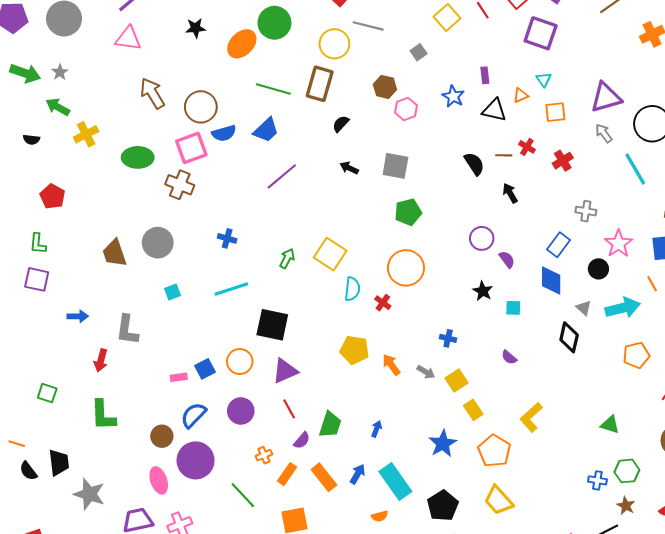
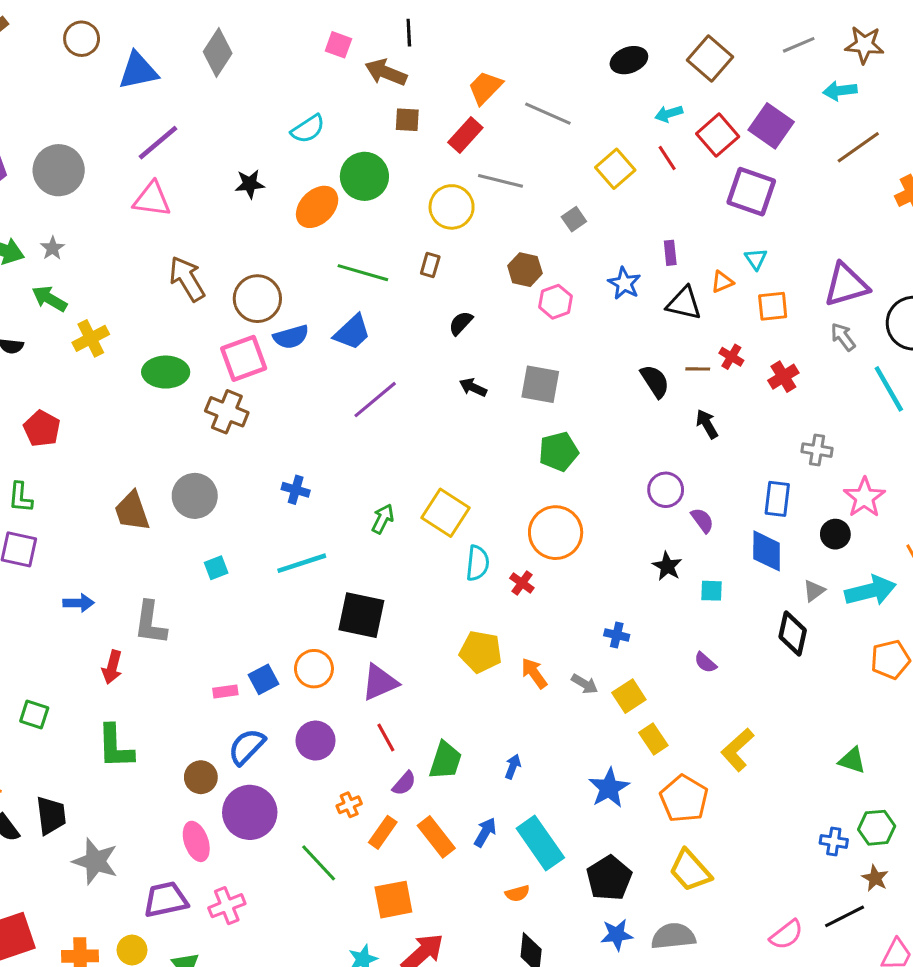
brown rectangle: (320, 84) -> (430, 265), size x0.5
blue rectangle: (558, 245) -> (777, 499), turned -30
gray triangle: (584, 308) -> (814, 591), turned 42

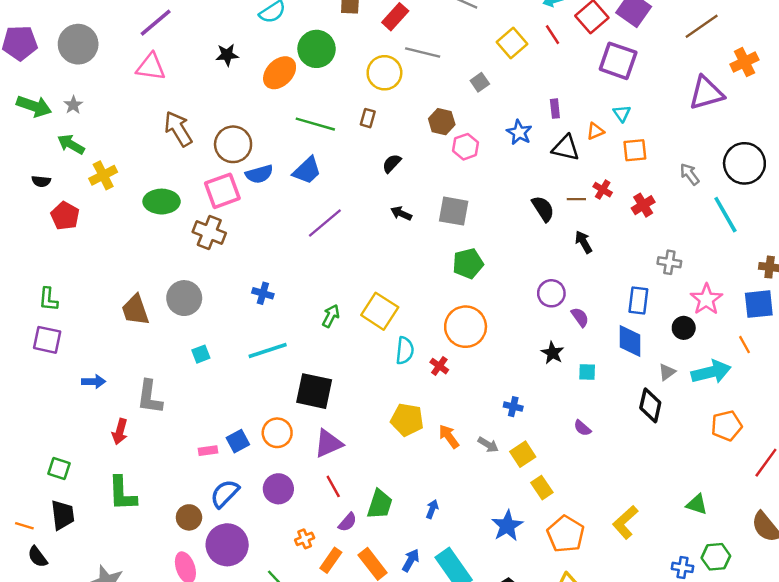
purple triangle: (846, 285) -> (706, 93), moved
red pentagon: (42, 429) -> (65, 216), moved
yellow L-shape: (737, 750) -> (625, 522), moved
black trapezoid: (51, 815) -> (63, 515), moved

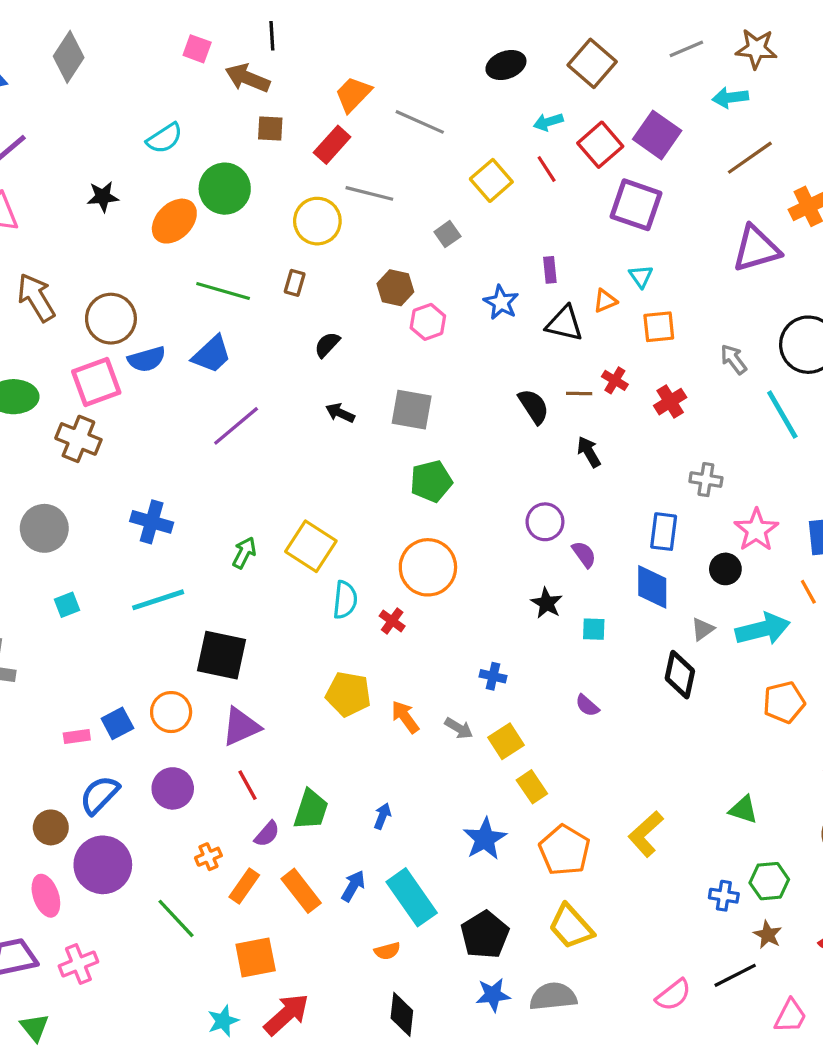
blue cross: (263, 293) -> (152, 522), size x1.4

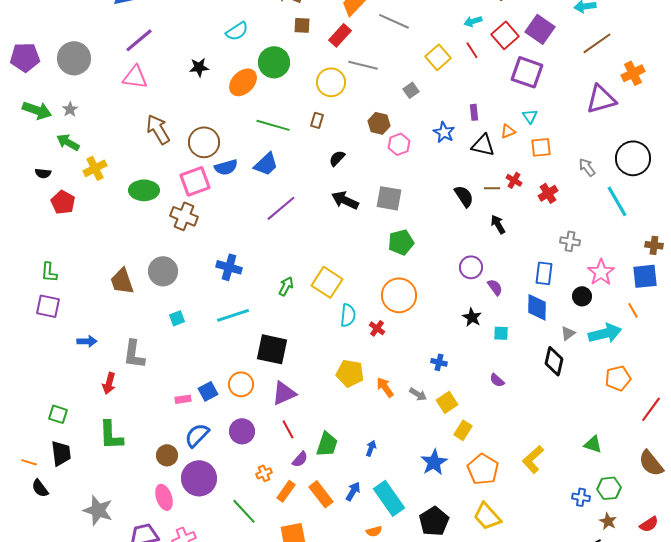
black arrow: (340, 413) -> (345, 200), size x1.5
yellow rectangle: (532, 787) -> (463, 430), turned 66

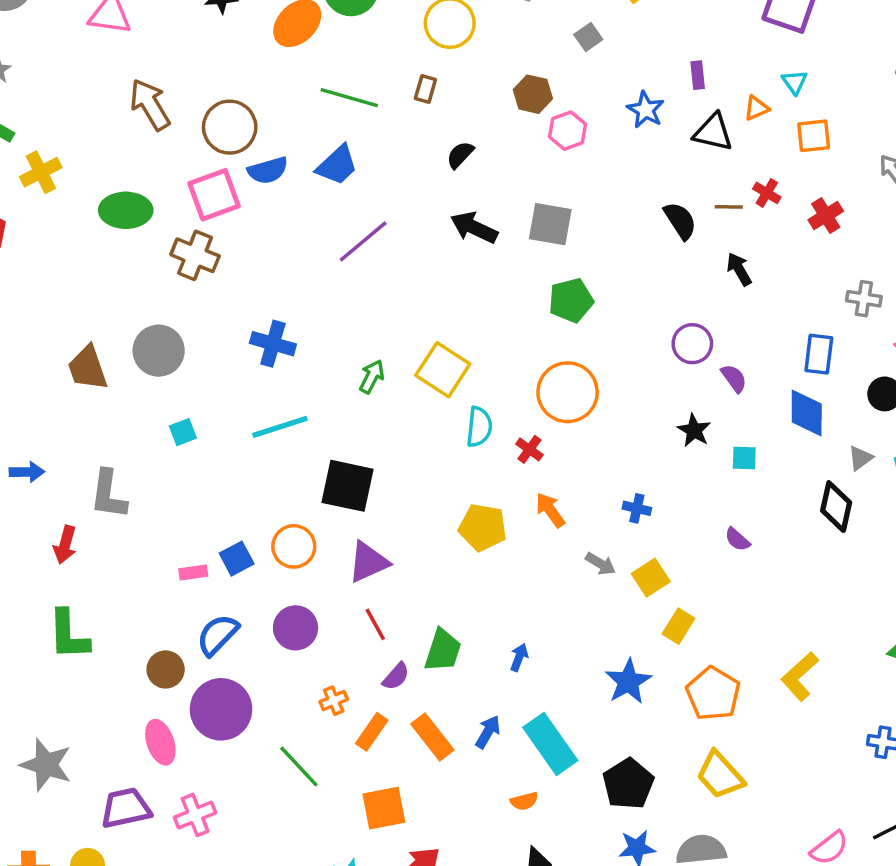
orange arrow: (385, 387) -> (550, 510), moved

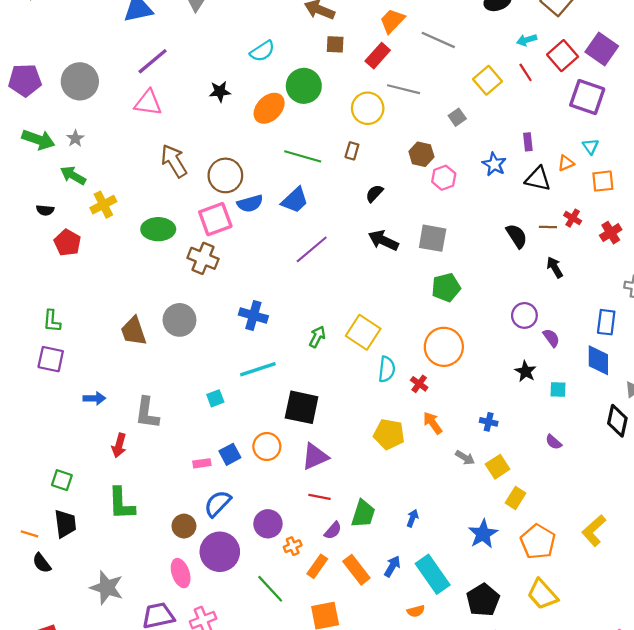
cyan square: (183, 432) -> (215, 398), moved
red line: (375, 624) -> (319, 497), turned -50
purple circle: (296, 628) -> (268, 524), moved

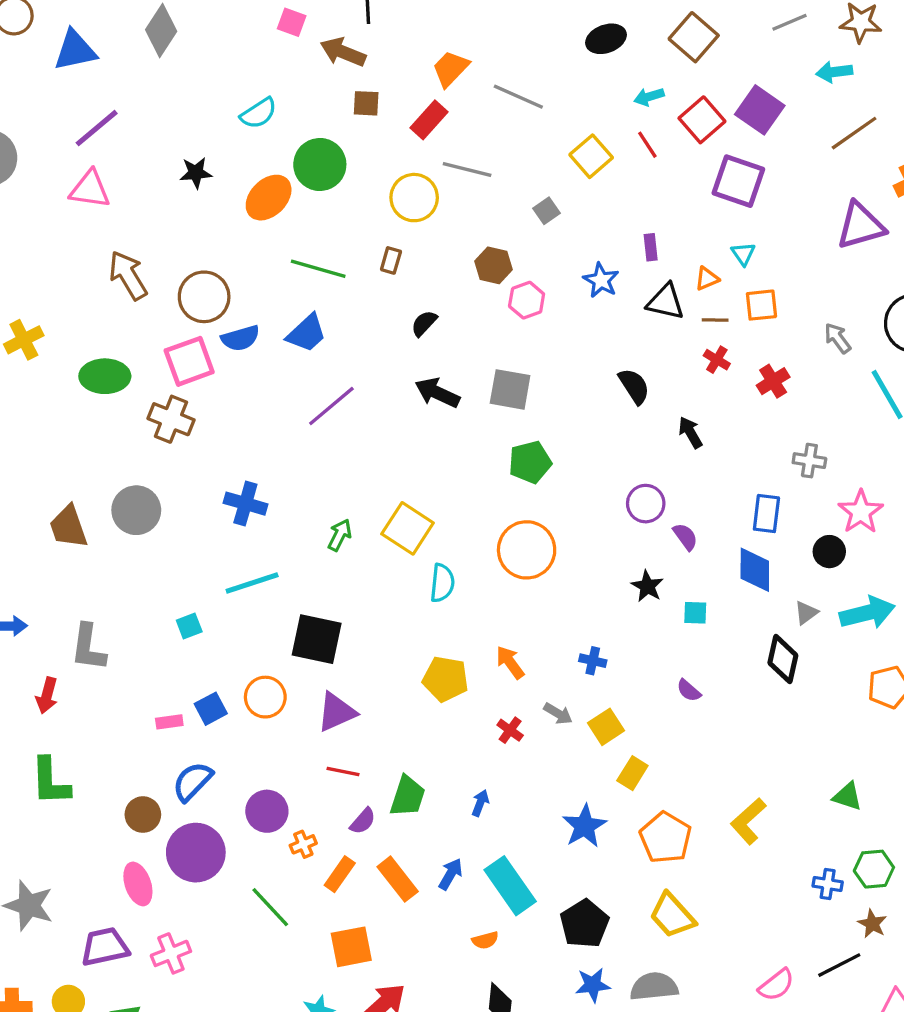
brown line: (548, 227) -> (715, 320), moved
red cross: (419, 384) -> (510, 730), moved

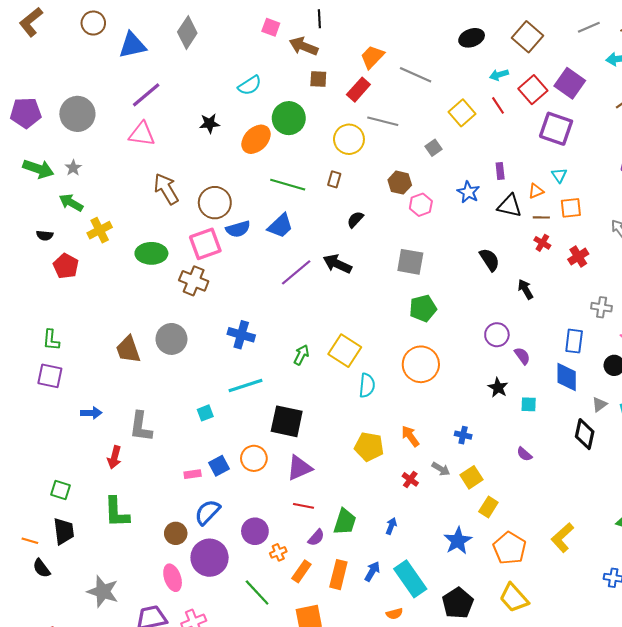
black arrow: (437, 393) -> (337, 264), moved
orange rectangle: (398, 879) -> (338, 575), turned 52

